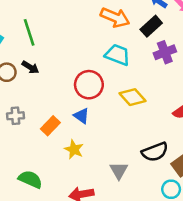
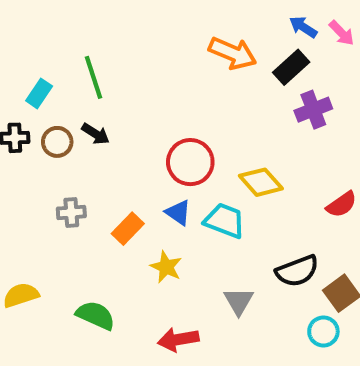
cyan trapezoid: (118, 55) -> (225, 221), moved

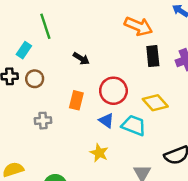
black rectangle: (291, 67) -> (153, 56), moved, turned -54
green line: (93, 77) -> (45, 26), moved
black arrow: (96, 134) -> (81, 58), moved
orange rectangle: (128, 229) -> (76, 100), moved, turned -30

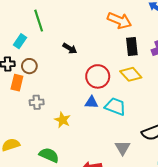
orange rectangle: (76, 100) -> (17, 83), moved
yellow diamond: (155, 103) -> (131, 74), moved
blue triangle: (106, 121) -> (91, 102), turned -32
yellow star: (99, 153) -> (63, 120), moved

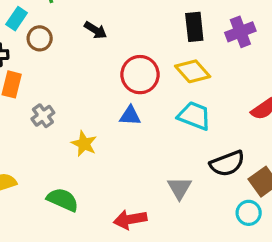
brown circle: (29, 66) -> (40, 38), moved
gray cross: (37, 102) -> (43, 116), turned -32
cyan trapezoid: (115, 106) -> (194, 116), moved

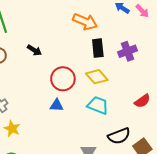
yellow star: (84, 144) -> (12, 129), moved

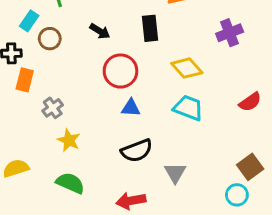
black rectangle: (98, 48) -> (150, 28), moved
red circle: (63, 79) -> (120, 71), moved
black semicircle: (119, 136) -> (137, 151), moved

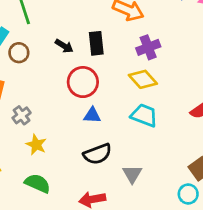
black rectangle: (150, 28) -> (96, 43), moved
purple cross: (230, 33) -> (148, 47), moved

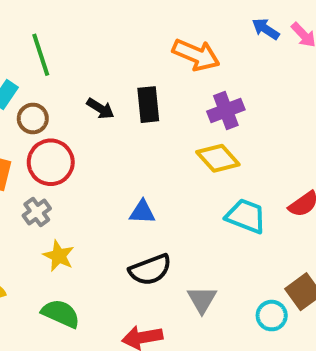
red circle: (83, 82) -> (51, 162), moved
cyan trapezoid: (144, 115) -> (246, 216), moved
cyan circle: (188, 194) -> (272, 316), moved

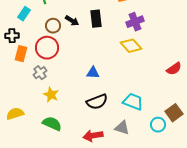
brown circle: (33, 118) -> (53, 26), moved
cyan trapezoid: (246, 216) -> (133, 102), moved
gray triangle: (202, 300) -> (122, 128), moved, turned -42

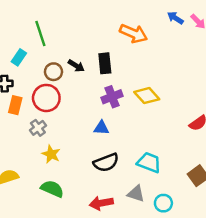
purple cross: (135, 22) -> (112, 97), moved
cyan circle: (158, 125) -> (163, 203), moved

